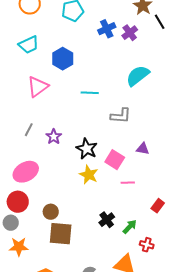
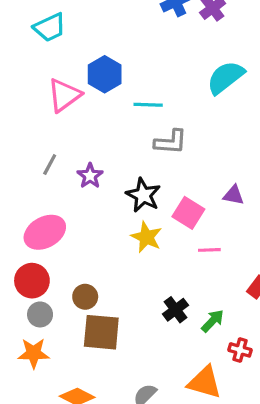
blue hexagon: (63, 59) -> (105, 74), moved
gray L-shape: (121, 116) -> (171, 142), moved
gray circle: (11, 223) -> (40, 314), moved

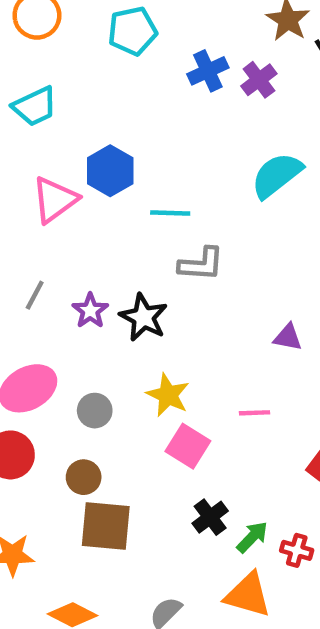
black star: (143, 195) -> (144, 317), moved
pink square: (188, 213) -> (188, 446), moved
black cross: (175, 310) -> (210, 517), moved
gray circle: (40, 314) -> (95, 411), moved
green arrow: (213, 321) -> (252, 537), moved

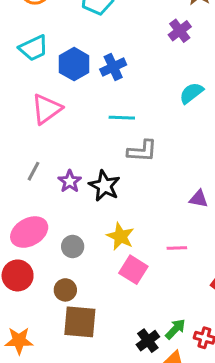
blue cross: (208, 71) -> (113, 67), moved
blue hexagon: (110, 171) -> (74, 64), moved
cyan semicircle: (277, 175) -> (191, 93), size x0.7
black cross: (210, 517) -> (148, 341), moved

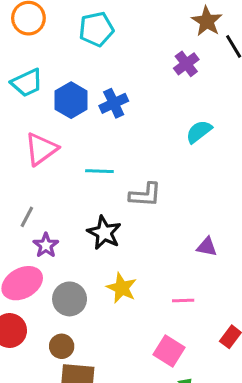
cyan line: (122, 118) -> (99, 171), moved
purple star: (70, 181) -> (46, 245), moved
gray circle: (73, 247) -> (70, 299), size x1.4
pink square: (133, 270) -> (169, 351), moved

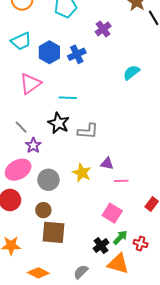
purple cross: (186, 64) -> (103, 29), moved
gray L-shape: (145, 195) -> (88, 131), moved
gray line: (27, 217) -> (21, 127), turned -72
black star: (104, 233) -> (59, 123), moved
purple triangle: (207, 247) -> (107, 164), moved

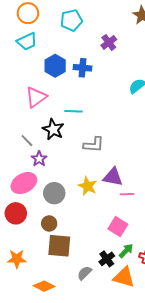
cyan trapezoid: (21, 41) -> (27, 41), moved
blue cross: (77, 54) -> (83, 68), turned 30
black star: (59, 123) -> (53, 129), moved
purple triangle: (107, 164) -> (113, 177), size x1.5
gray semicircle: (81, 272) -> (85, 273), moved

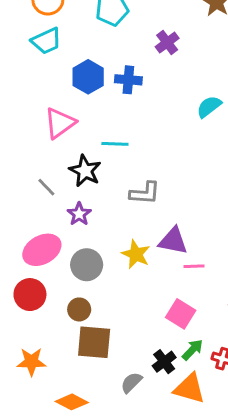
purple star: (39, 159) -> (79, 214), moved

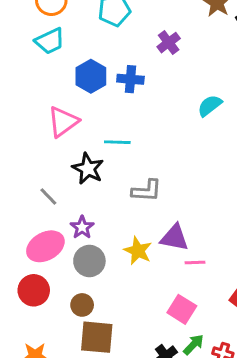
gray line: (46, 187) -> (48, 196), moved
purple star: (79, 214) -> (82, 227), moved

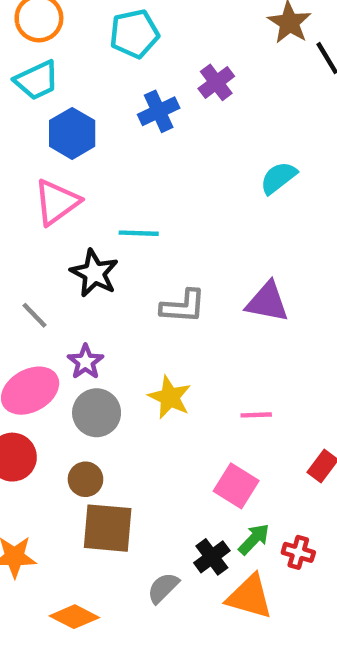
blue hexagon: (91, 76) -> (72, 133), moved
blue cross: (130, 79) -> (159, 111), moved, turned -30
purple triangle: (174, 238) -> (267, 302), moved

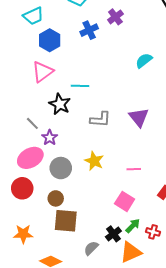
purple triangle: (267, 302) -> (139, 117), turned 40
purple star: (85, 362) -> (50, 138), moved
orange triangle: (250, 597) -> (131, 252), turned -40

